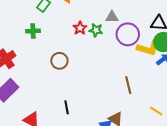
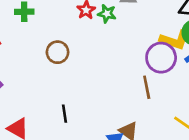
purple circle: (128, 34) -> (161, 58), moved

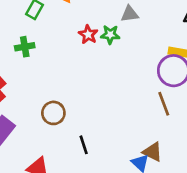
brown circle: (58, 52) -> (53, 113), moved

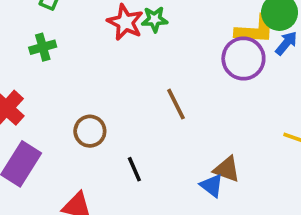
red star: (88, 35) -> (125, 22), size x1.4
brown line: (164, 104) -> (176, 104), moved

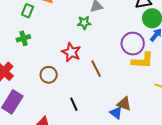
red star: (125, 22) -> (71, 52), moved
yellow L-shape: (255, 30) -> (143, 61), moved
brown circle: (90, 131) -> (49, 75), moved

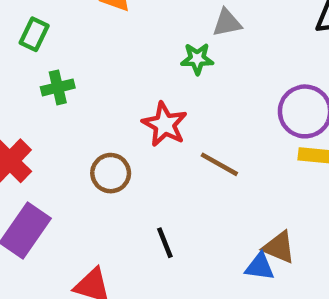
green rectangle: (28, 11) -> (34, 34), moved
brown line: (96, 69) -> (219, 164), turned -36
blue triangle: (116, 113) -> (260, 267), turned -32

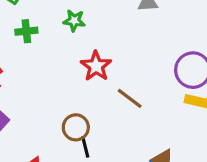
green star: (197, 59) -> (74, 21), moved
brown circle: (111, 173) -> (76, 127), moved

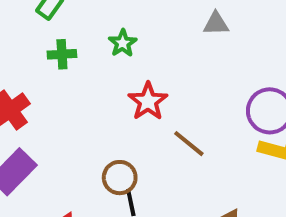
green star: (74, 21) -> (123, 43), turned 30

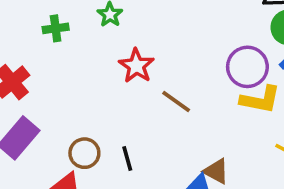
brown circle: (120, 178) -> (84, 153), moved

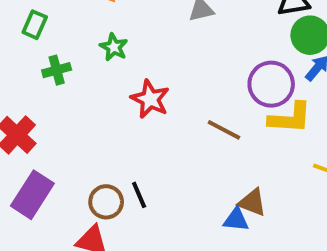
brown line: (176, 101) -> (224, 130), moved
black line: (127, 159) -> (139, 195), moved

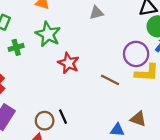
green star: (114, 47) -> (48, 34), size x1.6
brown triangle: (252, 202) -> (138, 119), moved

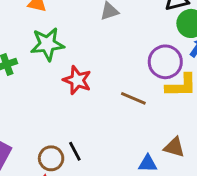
green star: (48, 34) -> (47, 44), turned -30

